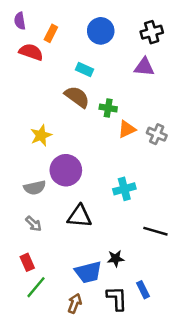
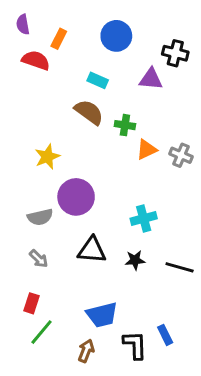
black cross: (152, 32) -> (175, 53), moved, turned 30
purple triangle: (144, 67) -> (151, 79), moved
black star: (116, 259) -> (135, 260), moved
red rectangle: (27, 262) -> (31, 303), turned 42

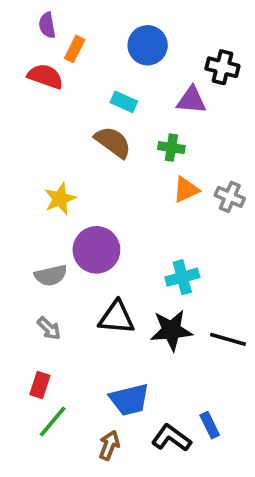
purple semicircle: (23, 24) -> (47, 25), moved
green cross: (125, 125) -> (171, 148), moved
black star: (135, 260) -> (171, 330), size x1.6
black L-shape: (135, 345) -> (171, 438), turned -52

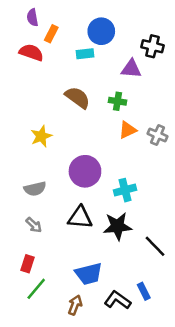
cyan rectangle: (124, 102) -> (85, 54), moved, turned -30
purple circle: (96, 250) -> (85, 171), moved
black line: (228, 339) -> (155, 246), moved, turned 30

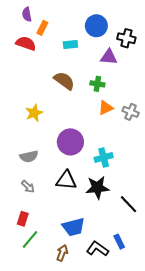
blue circle: (101, 31) -> (96, 26), moved

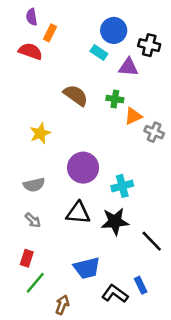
cyan rectangle: (70, 44) -> (99, 52), moved, turned 40
orange triangle: (106, 108) -> (133, 116), moved
brown arrow: (62, 253) -> (62, 305), moved

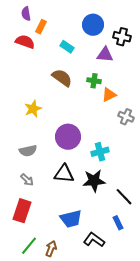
cyan rectangle: (99, 52) -> (67, 47), moved
gray cross: (154, 132) -> (126, 117), moved
red rectangle: (27, 258) -> (22, 211), size x1.6
green line: (35, 283) -> (29, 246), moved
blue rectangle: (141, 285) -> (118, 223), moved

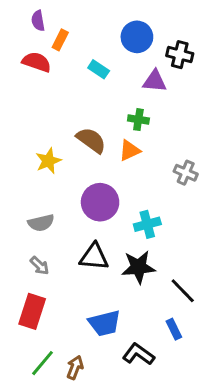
brown semicircle: (62, 78) -> (91, 140), moved
orange triangle: (109, 95) -> (130, 151), moved

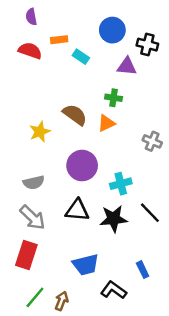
orange rectangle: (60, 40) -> (59, 40), moved, turned 56
gray arrow: (40, 266) -> (32, 218), size x1.6
black line: (183, 291) -> (150, 213), moved

